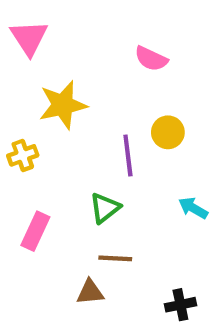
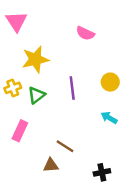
yellow circle: (168, 132) -> (110, 82), moved
green triangle: (105, 208) -> (37, 95), moved
brown line: (115, 258) -> (65, 146), turned 30

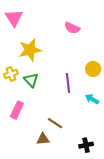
purple line: (72, 88) -> (68, 83), moved
green triangle: (37, 95) -> (31, 80), turned -35

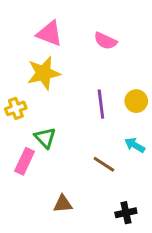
pink triangle: (14, 18) -> (50, 34), moved, turned -36
green triangle: (31, 80) -> (45, 138), moved
purple line: (68, 83) -> (101, 104), moved
brown line: (55, 123) -> (104, 164), moved

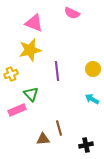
pink semicircle: (105, 41) -> (72, 13), moved
purple line: (101, 104) -> (57, 71), moved
pink rectangle: (25, 161) -> (17, 110), turned 42
brown line: (104, 164) -> (59, 128), moved, turned 42

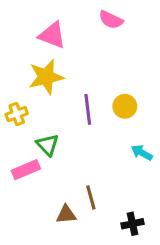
yellow circle: (93, 69) -> (125, 106), moved

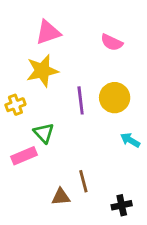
pink semicircle: (111, 20) -> (112, 42), moved
pink triangle: (52, 35) -> (48, 32), turned -40
yellow circle: (125, 106) -> (115, 98), size x1.4

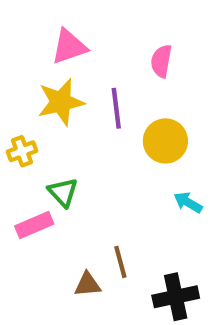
pink semicircle: (112, 42) -> (161, 61), turned 75
purple line: (81, 100) -> (116, 108), moved
black cross: (122, 205) -> (176, 297), size x1.5

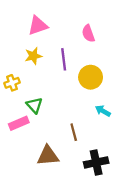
pink semicircle: (161, 61) -> (88, 33), turned -30
yellow star: (61, 102) -> (33, 56), size x0.7
brown line: (120, 262) -> (74, 132), moved
brown triangle: (88, 284) -> (48, 156), size x1.5

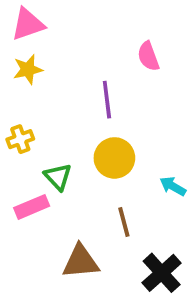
pink triangle: (38, 26) -> (28, 24), moved
yellow star: (33, 56) -> (28, 69), moved
yellow circle: (91, 77) -> (114, 158), moved
black cross: (96, 162) -> (162, 273), turned -30

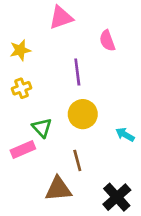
pink triangle: (28, 24) -> (61, 17), moved
yellow cross: (20, 139) -> (22, 88), moved
brown line: (124, 222) -> (77, 160), moved

